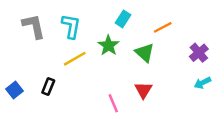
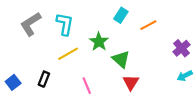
cyan rectangle: (123, 19) -> (121, 15), moved
gray L-shape: (34, 26) -> (31, 24), turned -110
green triangle: (145, 53) -> (121, 59), moved
pink line: (113, 103) -> (87, 86), moved

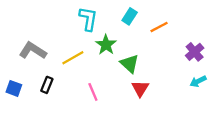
gray L-shape: (31, 24) -> (33, 51), moved, turned 65
cyan L-shape: (65, 24) -> (88, 19), moved
blue square: (13, 82) -> (14, 88), turned -32

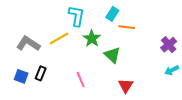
orange line: (159, 27) -> (127, 27), moved, turned 35
yellow line: (73, 58) -> (59, 38), moved
blue square: (14, 88) -> (21, 76), moved
red triangle: (140, 88) -> (126, 86), moved

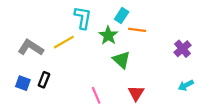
green star: (92, 38) -> (108, 35), moved
cyan arrow: (172, 70) -> (186, 85), moved
pink line: (81, 79) -> (96, 95), moved

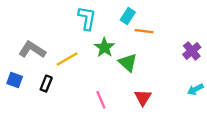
green star: (108, 35) -> (104, 47), moved
yellow line: (64, 42) -> (67, 59), moved
blue square: (23, 83) -> (15, 80), moved

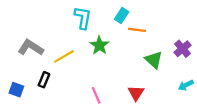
green triangle: (128, 63) -> (154, 60), moved
blue square: (15, 80) -> (16, 90), moved

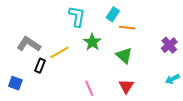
green triangle: (154, 60) -> (124, 55), moved
black rectangle: (44, 80) -> (40, 66), moved

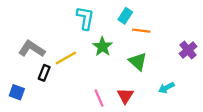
cyan arrow: (172, 79) -> (166, 88), moved
red triangle: (126, 86) -> (125, 96), moved

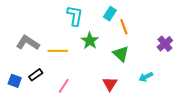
orange line: (141, 31) -> (124, 27), turned 63
yellow line: (66, 58) -> (58, 51), turned 30
black rectangle: (44, 73) -> (36, 75), moved, turned 32
pink line: (99, 98) -> (64, 86), moved, turned 56

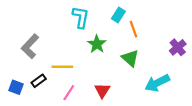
gray L-shape: (28, 43) -> (30, 46), turned -80
yellow line: (58, 51) -> (62, 67), moved
cyan arrow: (146, 77) -> (157, 83), size x1.6
red triangle: (110, 84) -> (102, 90), moved

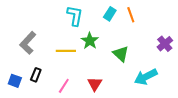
orange line: (134, 29) -> (131, 15), moved
yellow line: (62, 67) -> (66, 51), moved
black rectangle: (39, 81) -> (36, 75), turned -32

